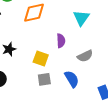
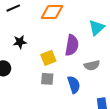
purple semicircle: (61, 41) -> (72, 45), size x1.5
yellow square: (41, 58) -> (48, 58), turned 35

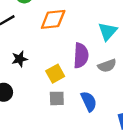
gray semicircle: (92, 65) -> (107, 66), moved

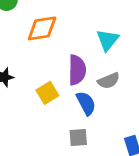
gray square: (57, 98) -> (78, 137), moved
blue semicircle: (89, 101) -> (86, 103), moved

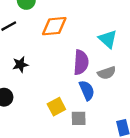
cyan triangle: (108, 40) -> (108, 39), turned -30
yellow square: (47, 93) -> (56, 107), moved

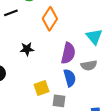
orange diamond: (54, 26) -> (50, 19), turned -60
black star: (20, 65) -> (27, 49), moved

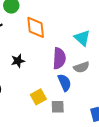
orange diamond: (50, 19) -> (36, 27), turned -30

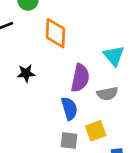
blue semicircle: (64, 83) -> (69, 109), moved
yellow square: (38, 97) -> (96, 131), moved

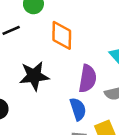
black star: (26, 73) -> (34, 76), size x1.6

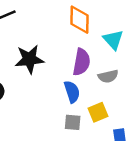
orange diamond: (62, 35) -> (79, 20), moved

